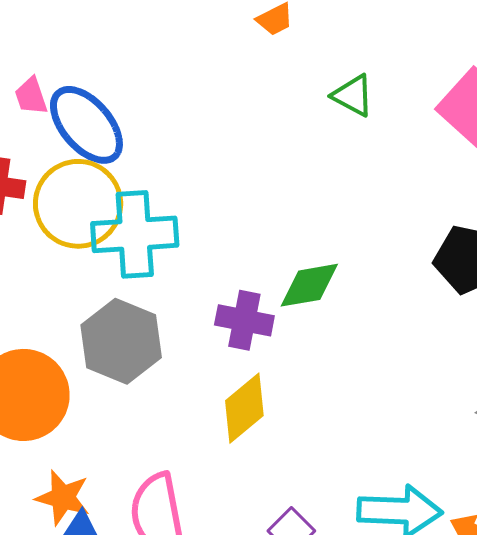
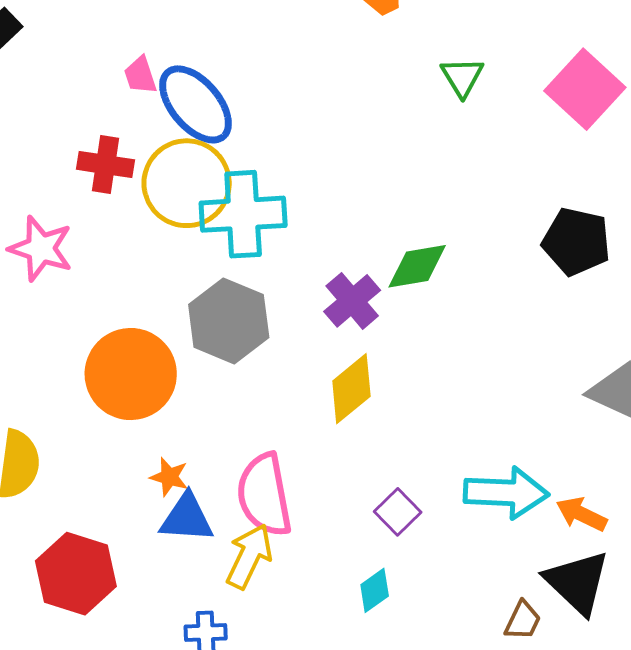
green triangle: (353, 95) -> (462, 77), turned 30
purple cross: (244, 320) -> (352, 301), turned 38
orange star: (63, 498) -> (169, 477), size x0.7

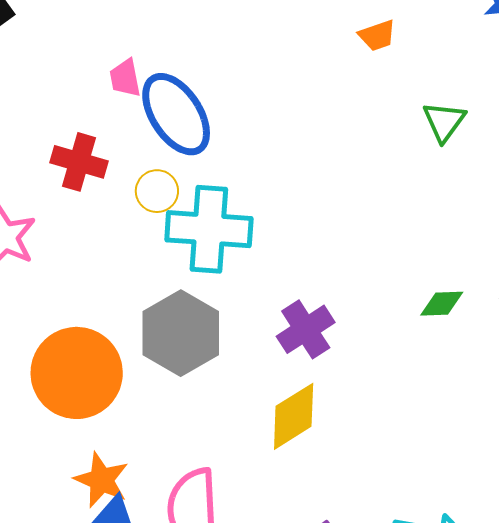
yellow circle: (187, 183) -> (157, 191), size x0.5
green diamond: (417, 266) -> (442, 304), moved, size x0.7
orange star: (169, 477) -> (101, 480), size x1.4

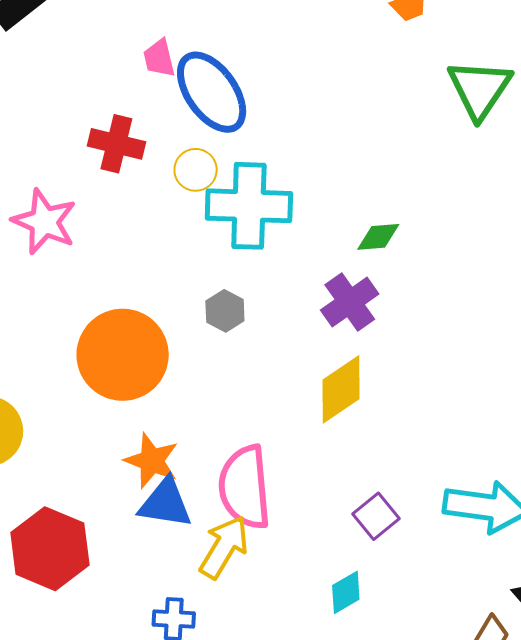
green triangle: (444, 122) -> (480, 89), size x1.5
green diamond: (442, 304) -> (378, 237), moved
gray hexagon: (181, 333) -> (225, 311), size x0.5

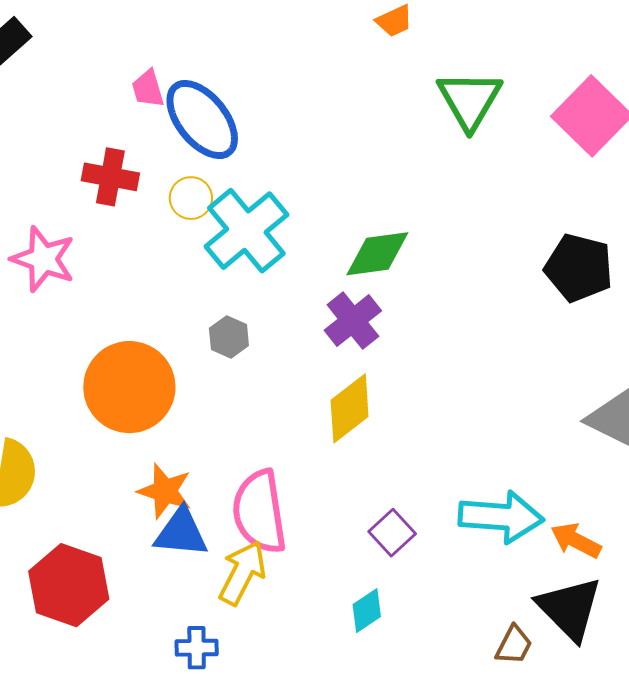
cyan cross: (249, 206) -> (246, 231), turned -38
green diamond: (378, 237) -> (377, 254), size x1.5

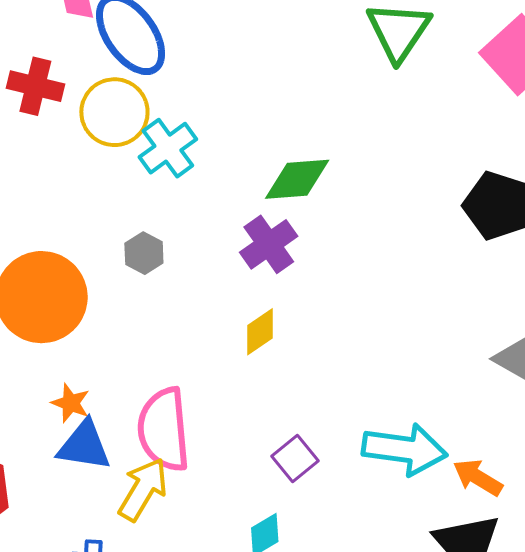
yellow circle: (191, 198) -> (114, 112), size x1.6
cyan cross: (246, 231) -> (168, 148), size x0.7
yellow diamond: (350, 408) -> (260, 332), size x0.7
orange star: (165, 491) -> (71, 403), size x0.7

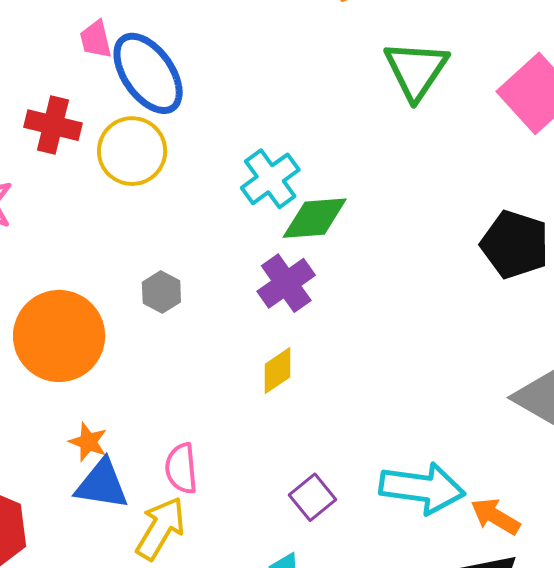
cyan cross: (168, 148) -> (270, 179), moved
pink semicircle: (164, 430) -> (181, 468), size x0.6

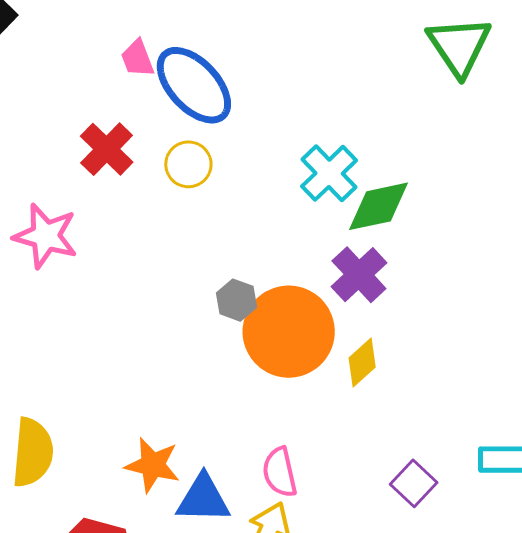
red cross: (53, 125) -> (107, 149), turned 38
yellow circle: (132, 151) -> (188, 164), size x0.7
orange circle: (59, 336) -> (289, 332), moved
orange star: (88, 442) -> (153, 465), moved, size x1.4

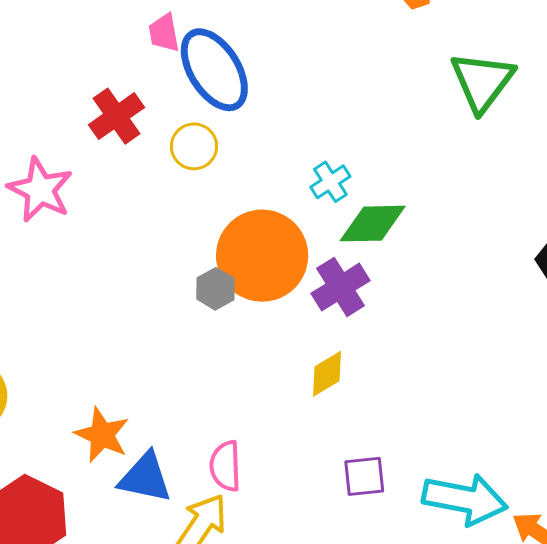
cyan cross: (329, 173) -> (330, 182), size x0.7
orange circle: (289, 332) -> (262, 256), moved
purple square: (414, 483) -> (364, 476), moved, turned 30

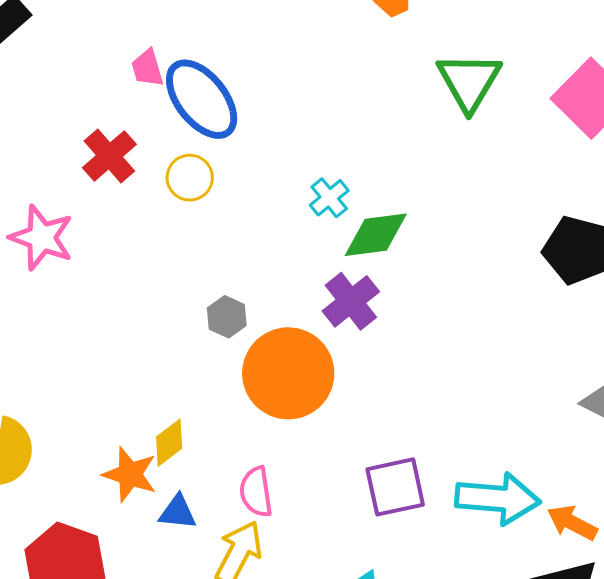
orange circle: (262, 256) -> (288, 373), moved
yellow diamond: (327, 374) -> (169, 443), moved
purple square: (364, 476) -> (395, 487), size x1.4
blue triangle: (145, 478) -> (178, 512), size x0.7

